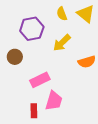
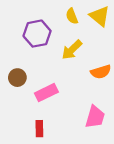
brown circle: (15, 57) -> (17, 78), moved
pink trapezoid: (54, 101) -> (95, 117), moved

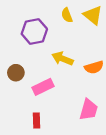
yellow arrow: (72, 50) -> (63, 59), moved, turned 66

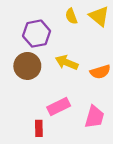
brown circle: (16, 73) -> (27, 66), moved, size x1.5
pink rectangle: (43, 87) -> (59, 106), moved

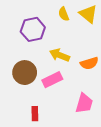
brown circle: (27, 66) -> (25, 73), moved
pink rectangle: (59, 106) -> (52, 80), moved

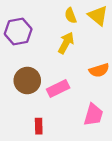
purple hexagon: (33, 29) -> (18, 32), moved
yellow arrow: (60, 55) -> (66, 43), moved, turned 96

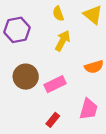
yellow semicircle: (71, 16) -> (58, 14), moved
red rectangle: (39, 126) -> (53, 120), moved, turned 40

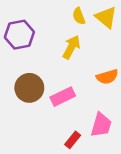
yellow semicircle: (58, 14) -> (79, 16), moved
red rectangle: (53, 120) -> (73, 140), moved

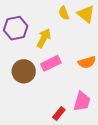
yellow arrow: (71, 47) -> (44, 38), moved
pink rectangle: (63, 97) -> (51, 63), moved

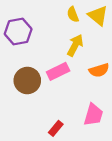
yellow arrow: (44, 38) -> (75, 45), moved
red rectangle: (59, 114) -> (56, 128), moved

